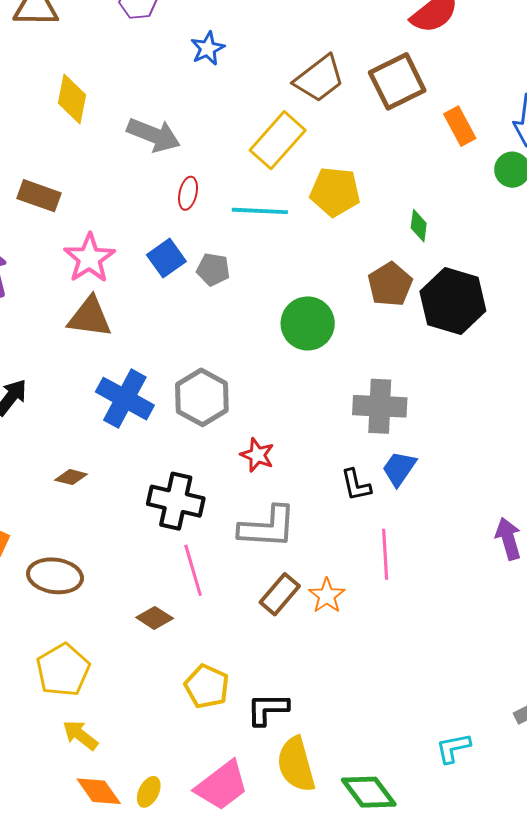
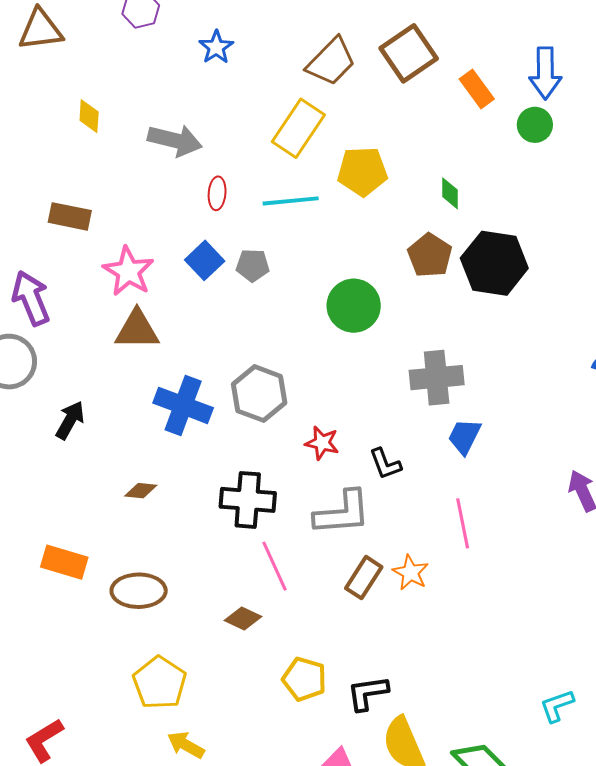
yellow diamond: (72, 99) -> (89, 116), size x0.7
black L-shape: (356, 485) -> (385, 464), moved

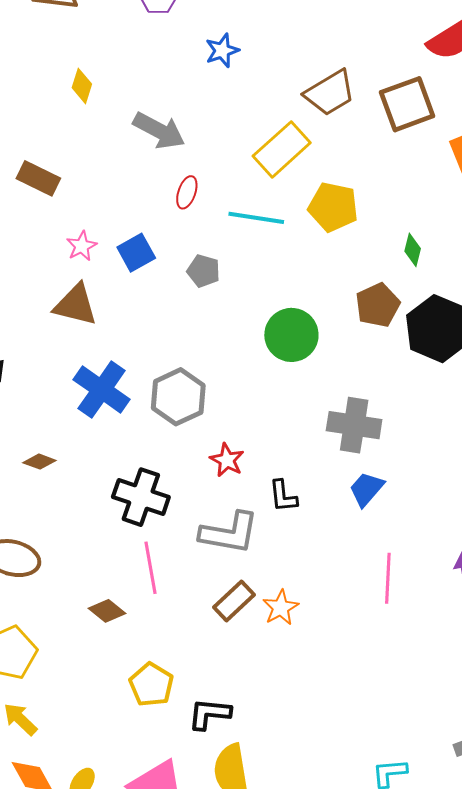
blue square: (205, 260) -> (136, 253), moved
pink star: (128, 271) -> (82, 246), size x0.6
pink line: (463, 523) -> (388, 578), moved

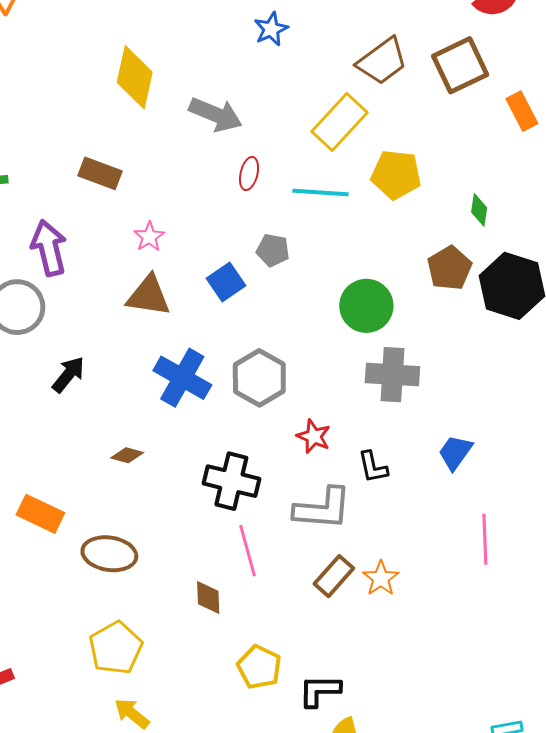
yellow diamond: (82, 86) -> (135, 77), size x1.8
blue square: (136, 253) -> (226, 282), moved
gray cross: (354, 425) -> (392, 375), moved
brown diamond: (107, 611) -> (208, 598), turned 54

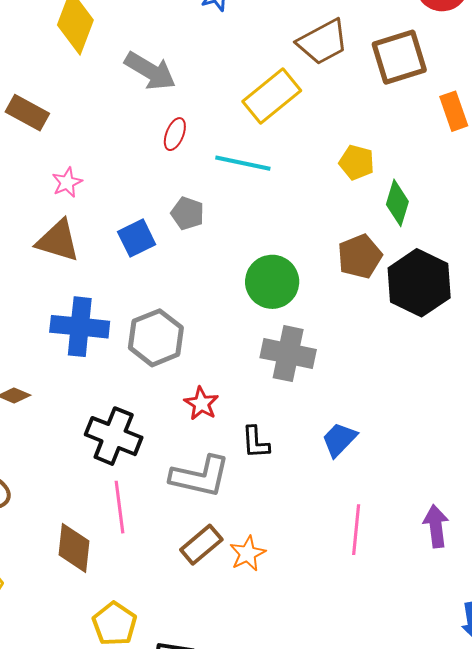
yellow pentagon: (396, 175) -> (357, 162), moved, size x0.7
green diamond: (479, 210) -> (397, 203), size x1.4
blue cross: (182, 378) -> (80, 327), turned -32
brown diamond: (208, 598) -> (74, 548), size x1.4

